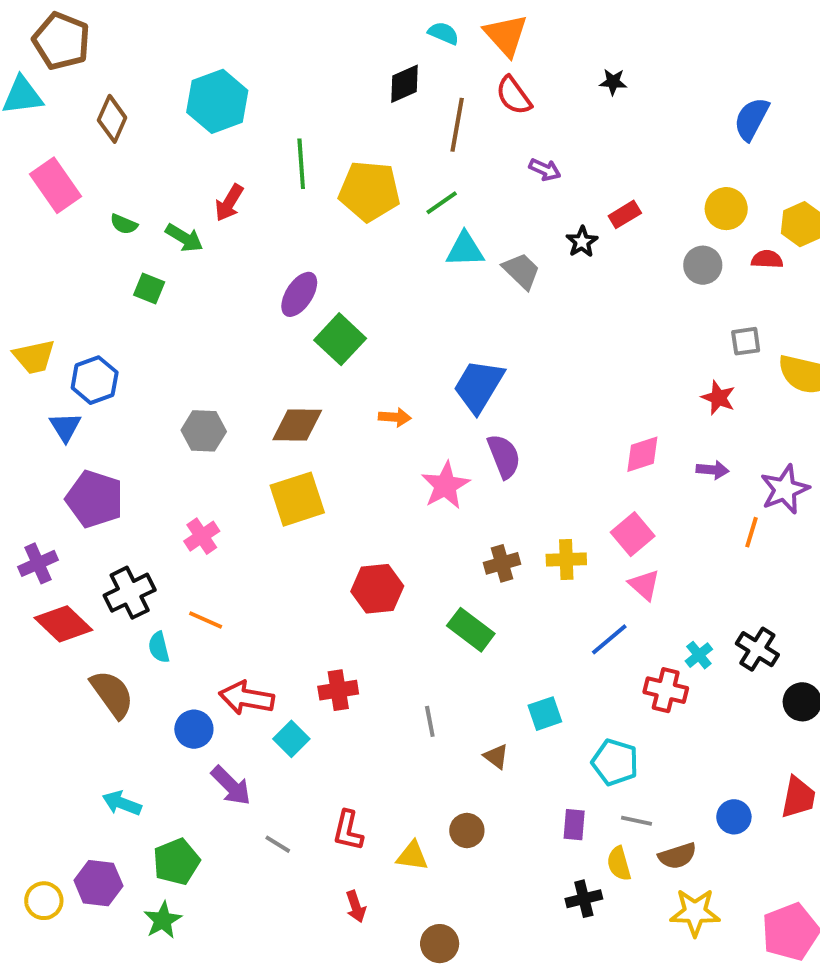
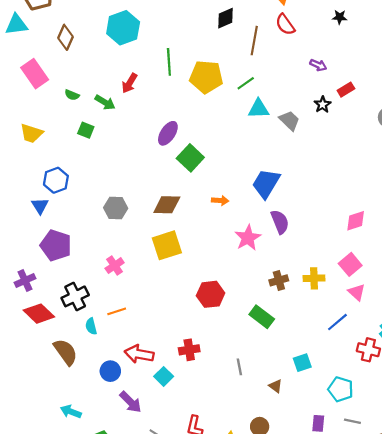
purple arrow: (545, 170) -> (318, 65), moved
yellow trapezoid: (34, 357) -> (31, 133), moved, turned 30
orange line: (206, 620) -> (117, 311), turned -42

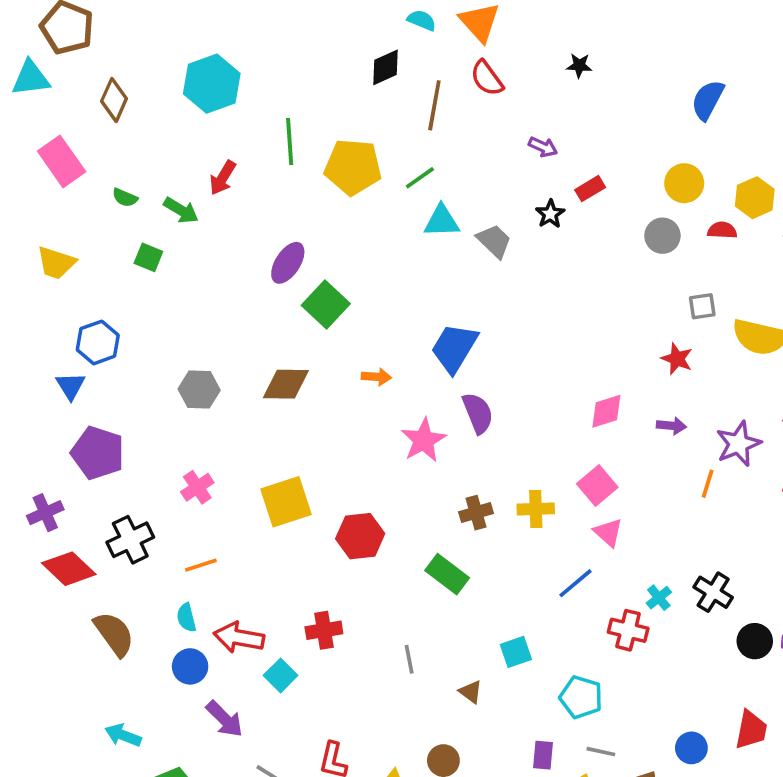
yellow square: (167, 245) -> (286, 502), moved
cyan semicircle: (91, 326) -> (186, 618), moved

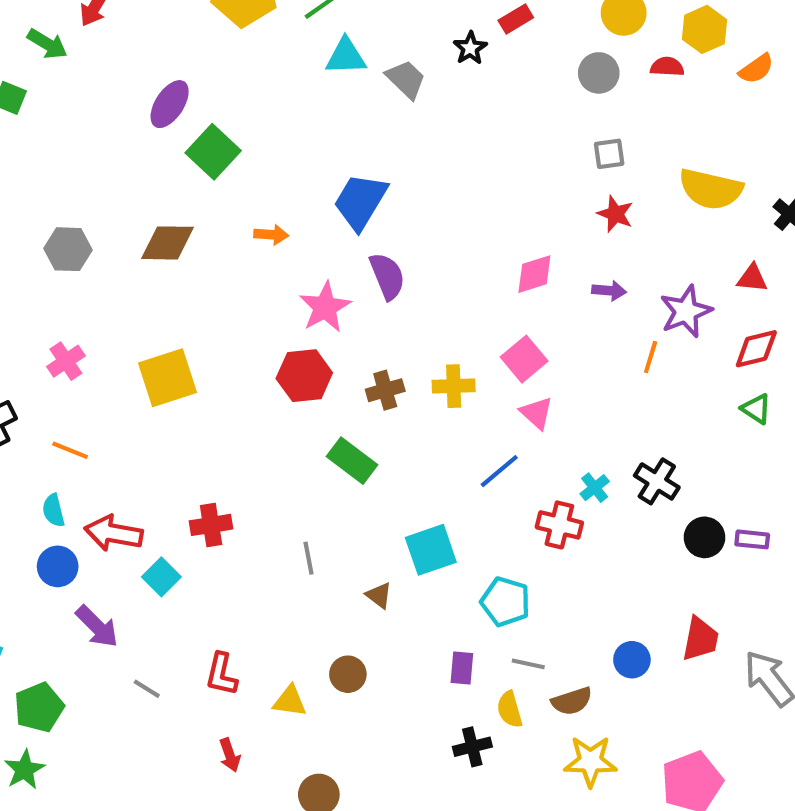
gray square: (702, 306) -> (609, 154), moved
red hexagon: (360, 536) -> (304, 376), moved
orange line: (201, 565) -> (70, 450), turned 40
cyan square: (516, 652) -> (431, 550), size x1.4

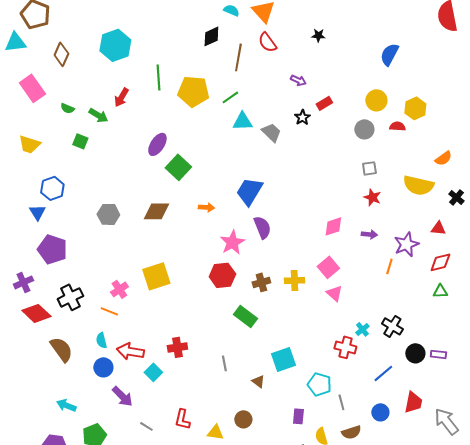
orange semicircle: (756, 69) -> (443, 158), moved
pink cross: (66, 361) -> (119, 289), moved
green triangle: (756, 409) -> (440, 291), turned -35
blue line: (499, 471) -> (383, 373), moved
gray line: (528, 664) -> (341, 402), moved, turned 63

